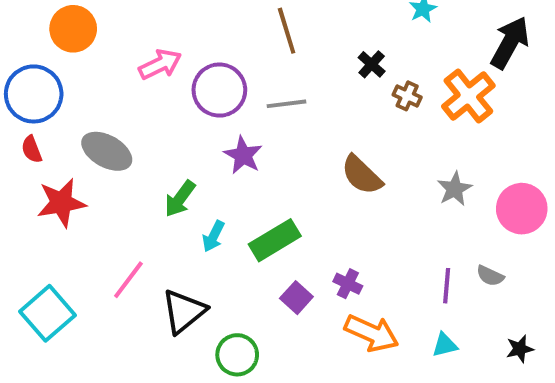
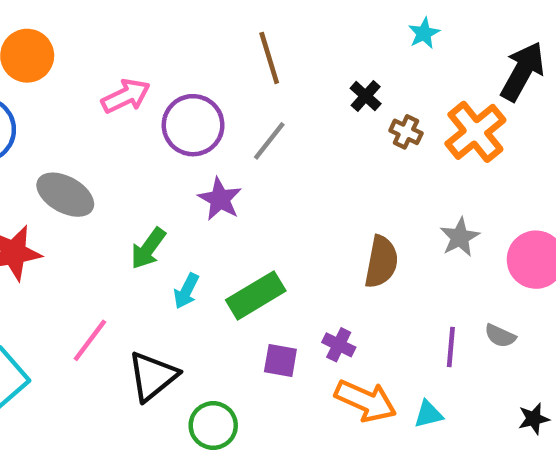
gray line: (287, 104) -> (269, 141), turned -45
brown semicircle: (362, 175) -> (381, 262), moved, turned -123
purple square: (296, 298) -> (280, 360), turned -32
cyan triangle: (445, 345) -> (428, 414), moved

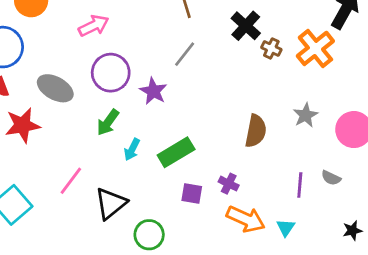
black cross: (366, 96) -> (246, 26), size x1.5
purple circle: (193, 125) -> (111, 73), moved
cyan triangle: (428, 414) -> (286, 228), turned -42

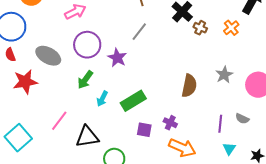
orange cross: (315, 48) -> (231, 28), size x0.6
black triangle: (111, 203) -> (87, 137), turned 30
cyan triangle: (286, 228) -> (229, 149), moved

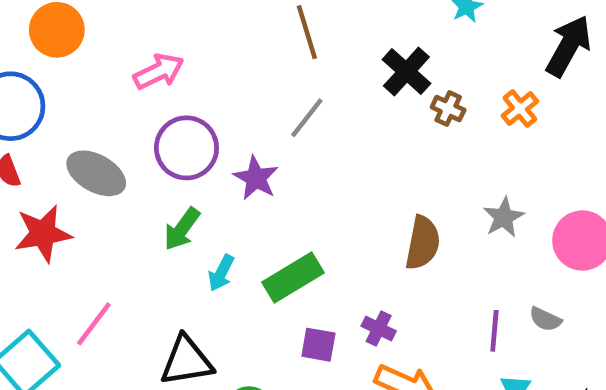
pink line: (59, 121) -> (94, 324), moved

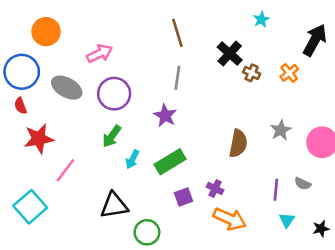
gray line: (307, 118) -> (177, 78), turned -30
gray ellipse: (96, 173) -> (67, 88), moved
purple star: (256, 178) -> (165, 116), moved
pink line: (94, 324) -> (65, 170), moved
purple square: (318, 345) -> (183, 197), turned -30

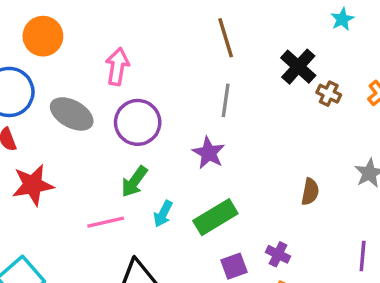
pink arrow: (100, 54) -> (117, 67), turned -55
brown semicircle: (238, 144) -> (310, 192), size x0.7
pink line: (65, 170) -> (106, 222), moved, turned 40

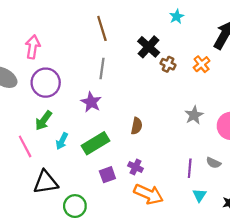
brown semicircle: (310, 192) -> (137, 126), moved
pink line: (106, 222) -> (25, 146), turned 75

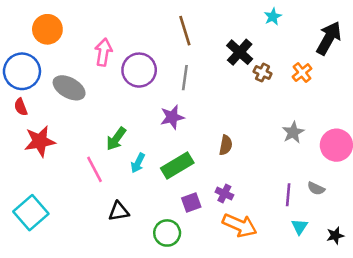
purple circle: (46, 83) -> (139, 70), moved
purple star: (91, 102) -> (172, 117), turned 30
black triangle: (46, 182) -> (119, 211), size x0.7
green circle: (75, 206) -> (167, 233), moved

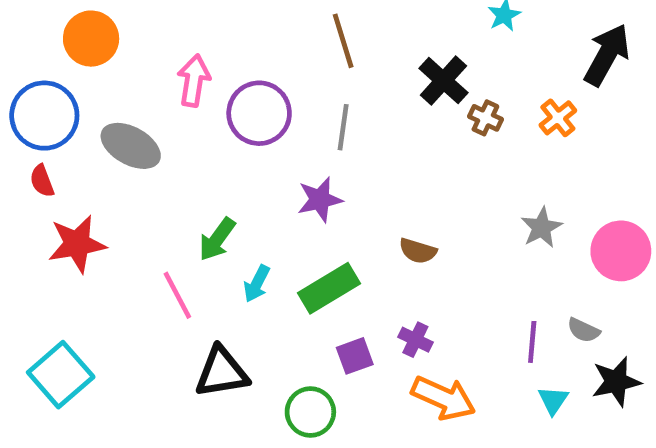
brown semicircle: (226, 145) -> (418, 251), turned 96
black triangle: (119, 211) -> (222, 372), size x1.4
black star: (335, 236) -> (616, 382), moved, size x1.5

